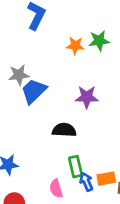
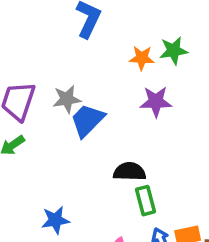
purple star: (87, 97) -> (156, 102), moved
green rectangle: (76, 167) -> (146, 201), moved

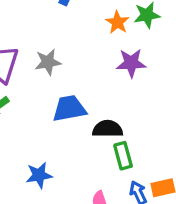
orange star: (142, 58) -> (117, 22), turned 30
blue trapezoid: (87, 120) -> (69, 108), moved, turned 36

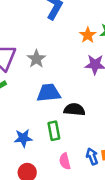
gray star: (48, 62) -> (36, 59), turned -30
green rectangle: (123, 156) -> (54, 131), moved

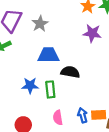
blue star: (23, 138) -> (30, 85), moved

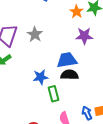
blue trapezoid: (48, 55) -> (67, 60), moved
blue star: (30, 85) -> (41, 77), moved

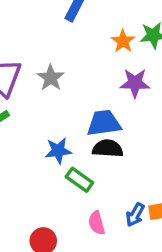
green rectangle: (54, 94) -> (79, 180), turned -42
blue arrow: (87, 113) -> (135, 215), turned -128

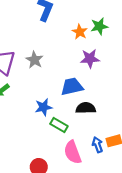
black semicircle: (108, 148) -> (86, 108), moved
blue arrow: (135, 215) -> (97, 145), turned 136
pink semicircle: (97, 223) -> (73, 152), size x1.5

